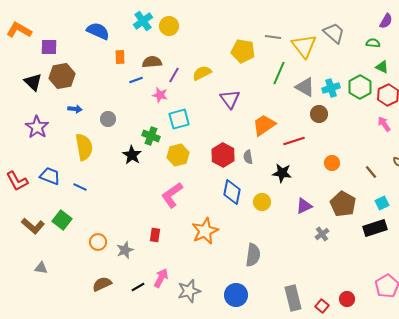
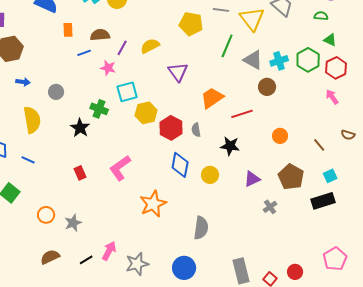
yellow hexagon: (178, 155) -> (146, 113), moved
red rectangle: (155, 235) -> (80, 173), moved, turned -32

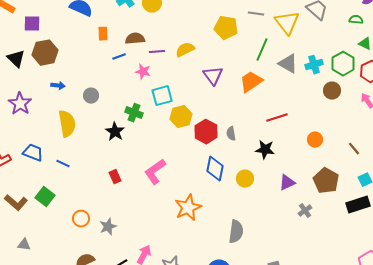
purple line: (122, 48) -> (157, 52), turned 56
brown circle: (267, 87) -> (332, 91), moved
orange trapezoid: (212, 98) -> (251, 82), moved

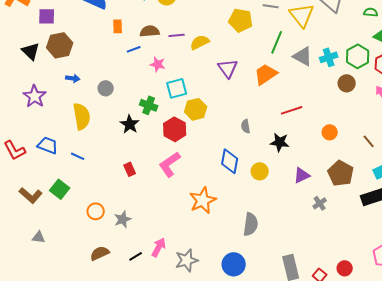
purple line: (157, 52) -> (177, 35), moved
red hexagon: (206, 132) -> (175, 129), moved

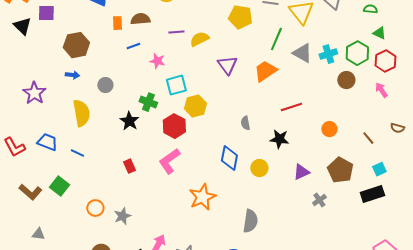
brown semicircle: (150, 31) -> (140, 19), moved
brown hexagon: (60, 45) -> (76, 45), moved
black triangle: (31, 51) -> (22, 26), moved

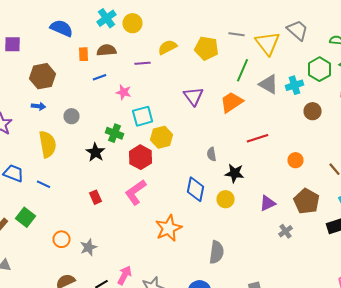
yellow semicircle: (199, 39) -> (168, 47), moved
green hexagon: (357, 53) -> (320, 69), moved
black star: (279, 139) -> (234, 173), moved

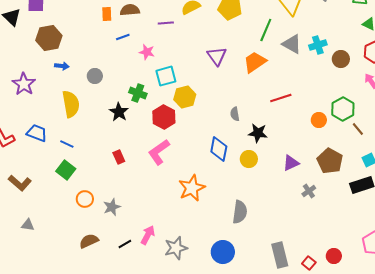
green hexagon: (320, 69) -> (343, 109), moved
brown hexagon: (42, 76) -> (49, 38), moved
brown circle: (312, 111) -> (341, 59), moved
green square: (26, 217) -> (66, 170), moved

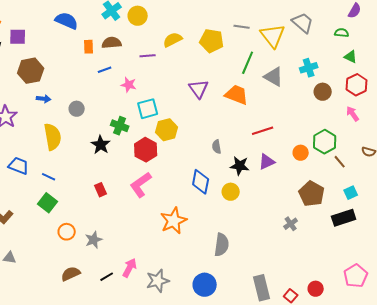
cyan cross: (318, 45) -> (309, 68), moved
orange trapezoid: (255, 62) -> (237, 95), turned 55
purple triangle: (291, 163) -> (267, 162), moved

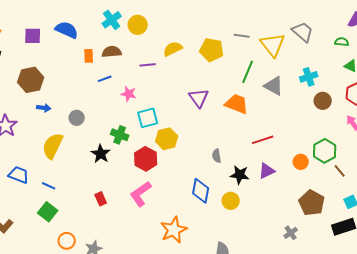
purple square: (18, 37) -> (33, 36), moved
yellow semicircle: (53, 137) -> (53, 146), turned -144

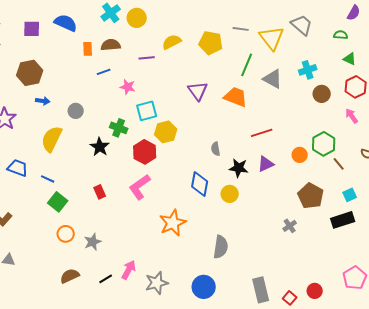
green square: (48, 212) -> (58, 202), moved

